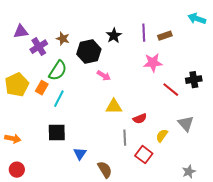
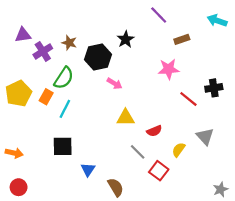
purple line: (144, 33) -> (159, 15), moved, turned -42
gray line: (125, 138) -> (138, 152), turned -42
gray star: (189, 172) -> (220, 189), moved

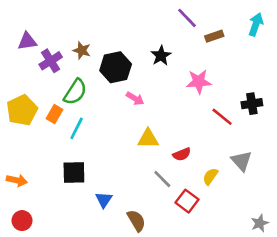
cyan arrow: (217, 21) -> (256, 24), turned 90
black star: (126, 39) -> (161, 56), moved
brown rectangle: (182, 39) -> (214, 36), moved

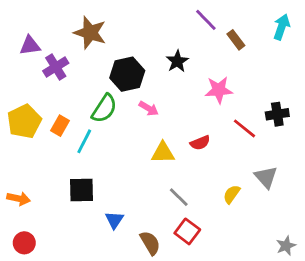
brown rectangle: (214, 36) -> (236, 40), turned 72
brown star: (82, 50) -> (90, 33), moved, size x1.6
green semicircle: (75, 92) -> (104, 108), moved
red semicircle: (182, 154) -> (200, 143), moved
red square: (187, 201) -> (187, 231), moved

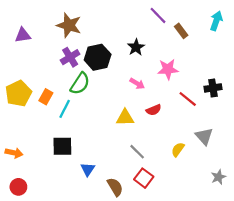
purple cross: (56, 67) -> (70, 57), moved
pink arrow: (149, 108) -> (137, 84), moved
gray star: (286, 246) -> (218, 177), moved

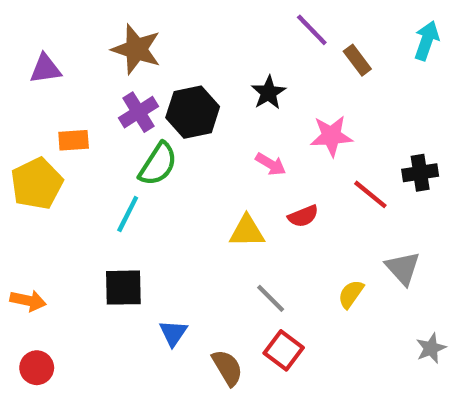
orange rectangle: (46, 97) -> (74, 140), moved, turned 56

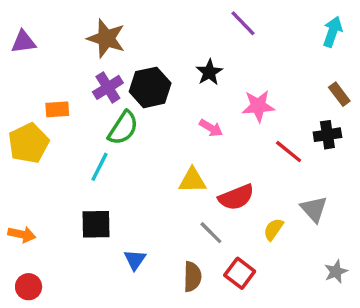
brown rectangle: (357, 60) -> (339, 94), moved
purple triangle: (45, 69) -> (23, 42), moved
red semicircle: (303, 216) -> (236, 197), moved, size x1.5
red square: (284, 350) -> (240, 273), moved
brown semicircle: (227, 368) -> (192, 277), moved, turned 32

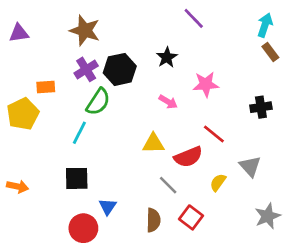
brown rectangle: (339, 94) -> (270, 52), moved
red line: (289, 152) -> (214, 134), moved
gray star: (336, 272) -> (268, 216), size x1.4
red circle: (29, 287) -> (83, 228), moved, size x1.4

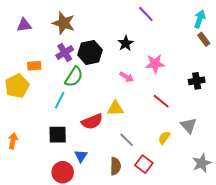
purple triangle: (19, 33) -> (24, 25), moved
red semicircle: (188, 157) -> (92, 122), moved
orange arrow: (17, 186) -> (13, 141), turned -91

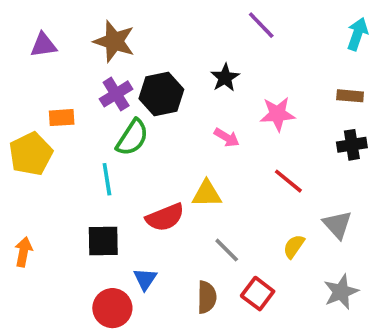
brown rectangle: (204, 39) -> (350, 96), moved, turned -48
cyan line: (60, 100) -> (107, 179), turned -36
gray star: (202, 163) -> (341, 292), moved

